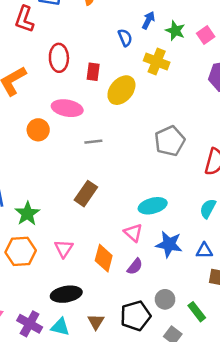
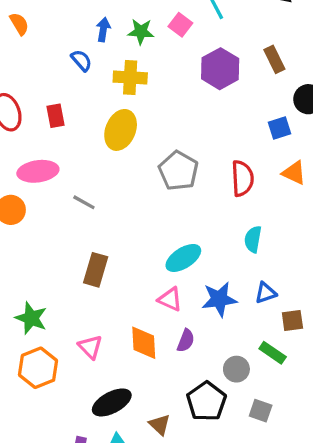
yellow ellipse: (121, 90) -> (121, 130), moved
gray line: (93, 142) -> (84, 202), turned 54
green rectangle: (197, 312) -> (273, 353), moved

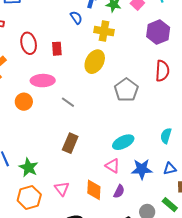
red semicircle: (242, 178) -> (162, 71), moved

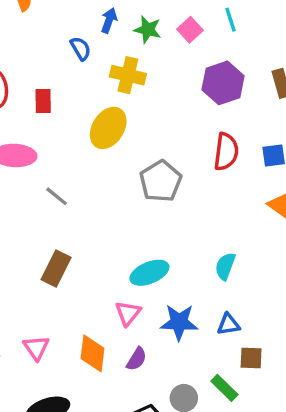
pink triangle: (113, 166) -> (128, 313), turned 35

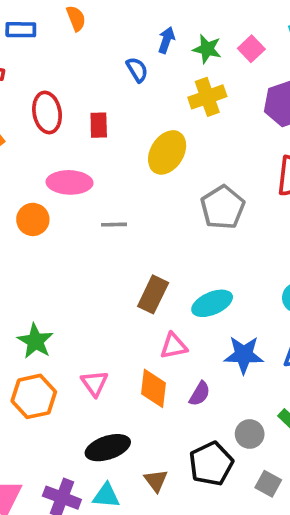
yellow cross: (128, 75) -> (207, 97), moved, turned -32
gray line: (57, 196) -> (114, 225), turned -40
brown rectangle: (56, 269) -> (153, 294), moved
pink triangle: (128, 313) -> (174, 346), moved, turned 40

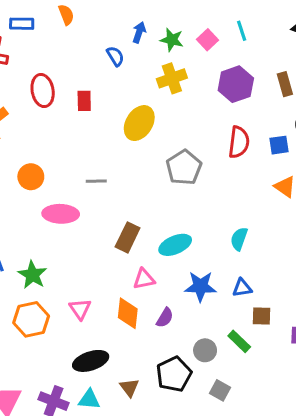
pink ellipse: (70, 182) -> (61, 214), moved

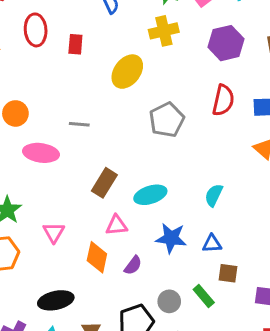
pink triangle: (80, 309) -> (54, 232), moved

